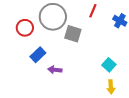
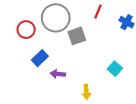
gray square: (73, 34) -> (77, 36), turned -36
yellow arrow: (111, 87) -> (86, 92), moved

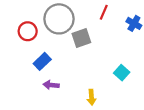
purple arrow: (58, 74) -> (51, 85), moved

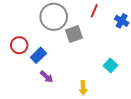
red circle: (28, 31) -> (19, 45), moved
purple arrow: (51, 85) -> (47, 77), turned -144

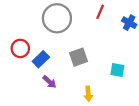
gray square: (74, 34) -> (79, 57), moved
cyan square: (111, 66) -> (117, 70), turned -32

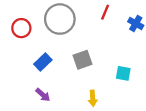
red circle: (20, 48) -> (21, 28), moved
purple arrow: (49, 82) -> (43, 95), moved

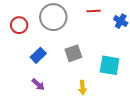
red line: (105, 12) -> (94, 11), turned 64
cyan square: (123, 73) -> (110, 65), size x1.5

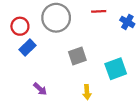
blue rectangle: (38, 55) -> (27, 48), moved
cyan square: (110, 65) -> (116, 69), turned -30

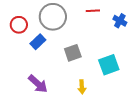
blue rectangle: (27, 48) -> (38, 42), moved
purple arrow: (40, 89) -> (38, 84), size x1.5

